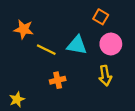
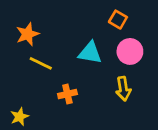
orange star: (24, 29) -> (28, 34), turned -30
yellow line: (46, 50) -> (41, 63), moved

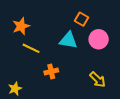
orange square: (118, 20) -> (81, 19), moved
yellow arrow: (123, 89) -> (98, 80), moved, turned -36

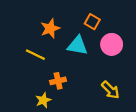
orange star: (21, 26) -> (50, 28), moved
yellow star: (15, 89) -> (43, 100), moved

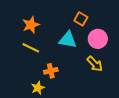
orange star: (50, 28) -> (31, 25), moved
yellow arrow: (110, 90) -> (95, 64), moved

